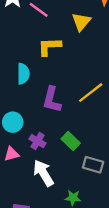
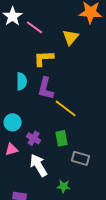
yellow line: (91, 93) -> (66, 108), moved, turned 75
purple L-shape: (52, 100) -> (46, 88), moved
green rectangle: (71, 141) -> (62, 138), turned 35

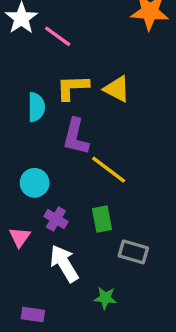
yellow triangle: (71, 37) -> (117, 89), moved, turned -42
cyan semicircle: (22, 81) -> (36, 107), moved
cyan circle: (13, 122) -> (35, 183), moved
pink triangle: (12, 149) -> (20, 237), turned -40

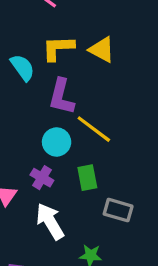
cyan semicircle: (36, 107) -> (23, 67), turned -36
cyan circle: (35, 183) -> (57, 142), moved

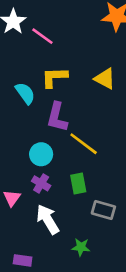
yellow triangle: (102, 50) -> (105, 79), moved
cyan circle: (57, 142) -> (41, 154), moved

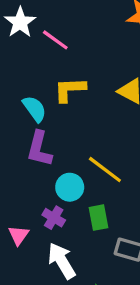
purple L-shape: (57, 117) -> (39, 149), moved
cyan circle: (41, 154) -> (70, 187), moved

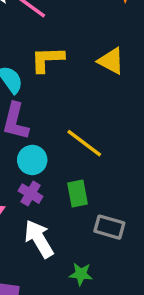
cyan circle: (70, 187) -> (32, 160), moved

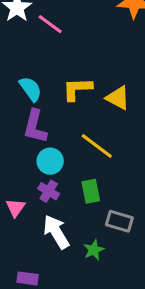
yellow L-shape: (47, 59) -> (77, 89), moved
yellow triangle: (111, 61) -> (118, 98), moved
green star: (81, 274) -> (94, 250), moved, turned -30

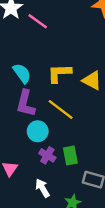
yellow line: (97, 146) -> (61, 109), moved
purple cross: (49, 191) -> (47, 155), moved
white arrow: (56, 232) -> (42, 188), size x0.7

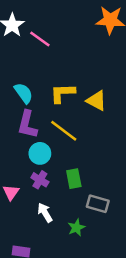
purple cross: (47, 155) -> (40, 180), moved

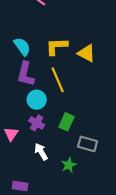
yellow line: (64, 131) -> (58, 80), turned 30
green rectangle: (74, 179) -> (67, 122), turned 35

